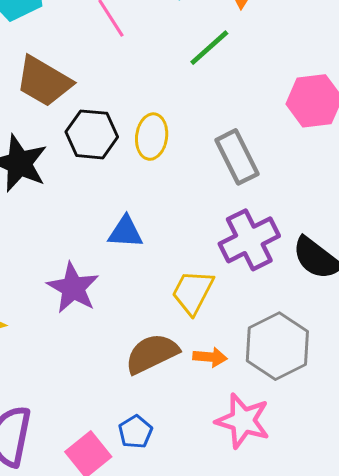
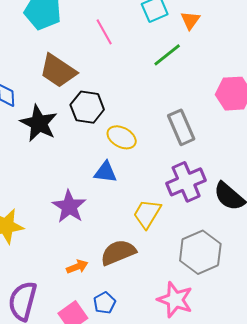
yellow ellipse: (152, 137) -> (122, 137), moved, turned -72
orange arrow: (210, 357) -> (77, 267), moved, turned -30

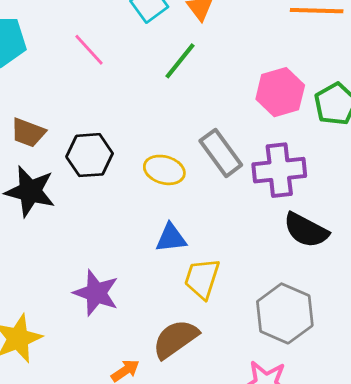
brown trapezoid: (58, 71) -> (28, 133), moved, size x0.7
yellow ellipse: (122, 137) -> (164, 170), moved
blue triangle: (106, 172) -> (171, 238), moved
purple cross: (186, 182) -> (279, 170), moved, turned 30

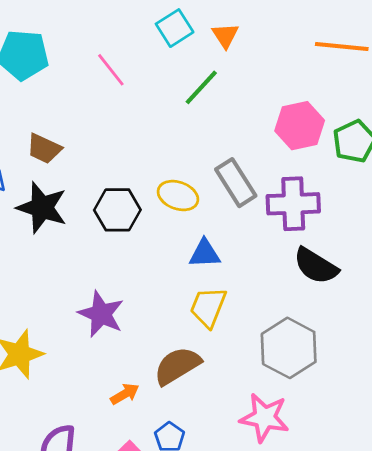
black hexagon: (90, 155) -> (117, 210), moved
blue triangle: (171, 238) -> (205, 254), moved

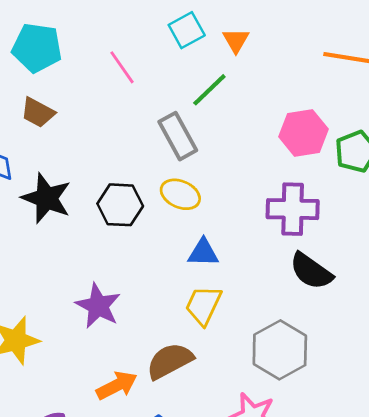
brown trapezoid: (44, 149) -> (38, 113), moved
gray rectangle: (236, 183) -> (178, 136), moved
orange arrow: (125, 394) -> (117, 385), size x1.4

